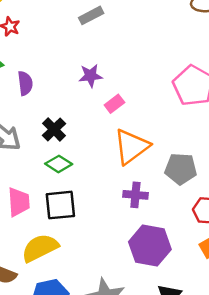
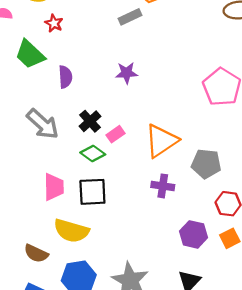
pink rectangle: (114, 104) -> (115, 134), moved
purple hexagon: (150, 246) -> (194, 234), moved, size x0.7
yellow semicircle: (40, 248) -> (71, 231), turned -140

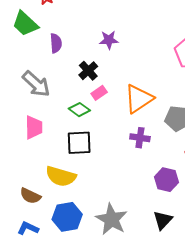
black cross: (90, 121) -> (88, 71), moved
pink trapezoid: (54, 187) -> (34, 127), moved

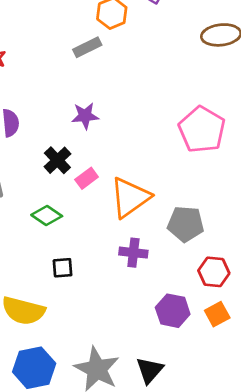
pink rectangle: (99, 93) -> (87, 178), moved
black square: (79, 143) -> (63, 268), moved, size x0.6
black triangle: (163, 220) -> (150, 370), moved

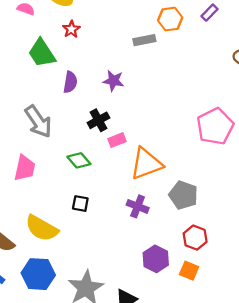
purple star: (85, 116) -> (113, 81), moved
orange square: (217, 314) -> (189, 271), turned 36

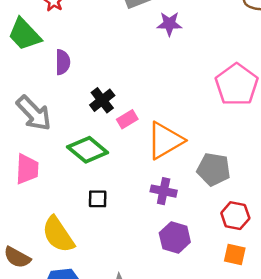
purple star: (113, 81) -> (169, 24), moved
green diamond: (79, 160) -> (88, 150), size x1.4
yellow semicircle: (42, 228) -> (58, 235), turned 36
purple hexagon: (156, 259) -> (175, 238), moved

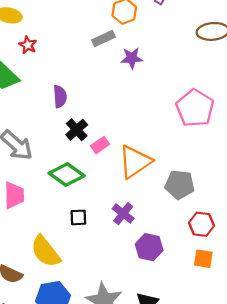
purple semicircle: (63, 62) -> (60, 97), moved
purple cross: (164, 191) -> (123, 214), moved, turned 30

